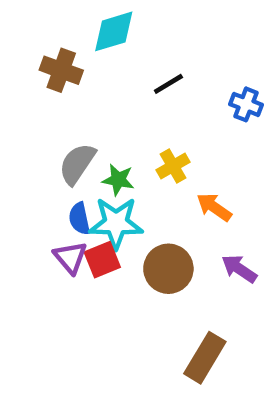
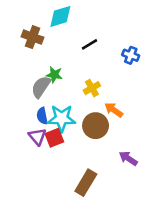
green star: (118, 180) -> (54, 75), moved
brown circle: (168, 269) -> (96, 126), moved
purple arrow: (239, 269) -> (128, 158), moved
brown rectangle: (205, 358) -> (86, 183), moved

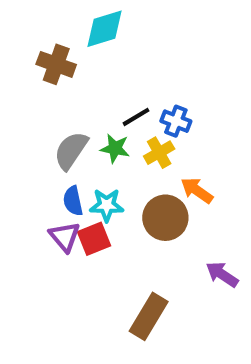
black line: (89, 44) -> (136, 117), moved
blue cross: (131, 55) -> (176, 121), moved
green star: (54, 75) -> (115, 148), moved
cyan star: (62, 118) -> (107, 205), size x0.7

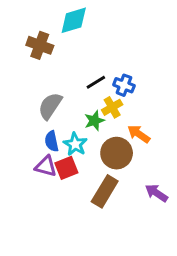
green star: (115, 148) -> (94, 121), moved, turned -30
cyan star: (107, 205) -> (75, 144), turned 30
purple triangle: (65, 237) -> (46, 166), turned -35
brown rectangle: (149, 316) -> (105, 191), moved

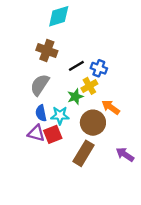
brown cross: (40, 45) -> (47, 51), moved
cyan star: (75, 144) -> (60, 115), turned -30

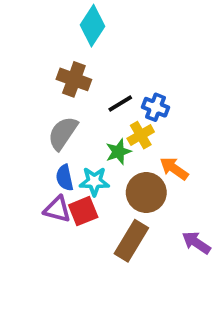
cyan diamond: (59, 16) -> (92, 26), turned -40

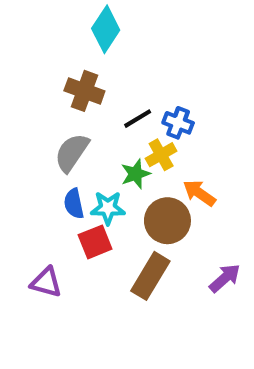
purple triangle: (57, 209) -> (46, 282), moved
purple arrow: (196, 243) -> (225, 278), turned 104

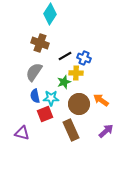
yellow cross: (161, 155) -> (76, 73), turned 32
orange arrow: (199, 193) -> (101, 100), moved
brown rectangle: (150, 276) -> (71, 130), turned -55

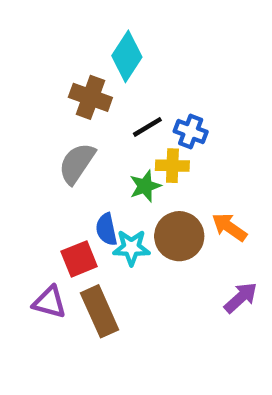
cyan diamond: (50, 14) -> (127, 56), moved
blue semicircle: (35, 96) -> (106, 229), moved
cyan star: (51, 98) -> (131, 248), moved
red square: (45, 114) -> (79, 259), moved
brown rectangle: (71, 130) -> (100, 311), moved

